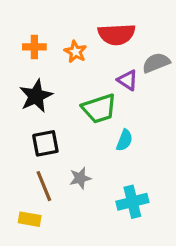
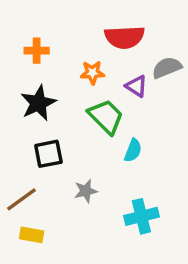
orange star: (75, 52) -> (92, 73), moved, turned -30
green trapezoid: (99, 109) -> (106, 117), turned -117
brown line: (44, 186) -> (21, 199), moved, turned 76

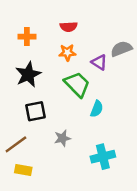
red semicircle: (125, 37) -> (69, 27), moved, size x0.6

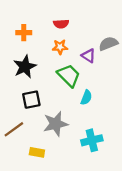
gray star: (62, 138) -> (56, 124), size x1.6
yellow rectangle: (23, 170) -> (37, 152), moved

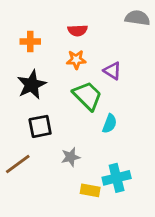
gray semicircle: (108, 44) -> (137, 18), moved, turned 30
gray star: (56, 124) -> (71, 157), size x0.6
yellow rectangle: (37, 152) -> (90, 190), moved

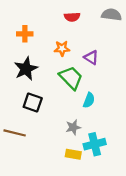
red semicircle: (78, 30) -> (72, 17), moved
black square: (40, 126) -> (33, 103), turned 30
gray star: (71, 157) -> (73, 127), moved
brown line: (18, 164) -> (15, 133), turned 50

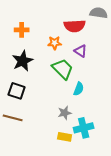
red semicircle: (72, 17) -> (75, 26), moved, size x1.5
black square: (33, 103) -> (17, 91), moved

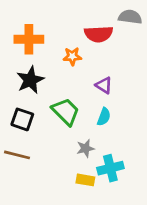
orange cross: (22, 30) -> (29, 39), size x1.5
purple triangle: (81, 51) -> (104, 85), moved
green trapezoid: (63, 69) -> (66, 112), moved

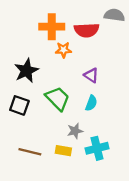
orange cross: (29, 39) -> (52, 27), moved
brown line: (17, 155) -> (30, 152), moved
yellow rectangle: (85, 180) -> (63, 151), moved

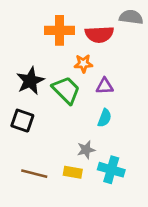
orange star: (63, 50) -> (83, 64), moved
purple triangle: (91, 75) -> (105, 86), turned -35
green trapezoid: (58, 98) -> (66, 90), moved
cyan cross: (97, 148) -> (111, 170), turned 30

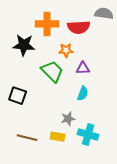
black star: (30, 81) -> (24, 45), moved, turned 30

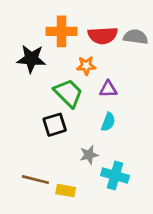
gray semicircle: (104, 13) -> (136, 37), moved
black square: (18, 96) -> (55, 125), moved, turned -36
yellow rectangle: (58, 137) -> (66, 191), moved

